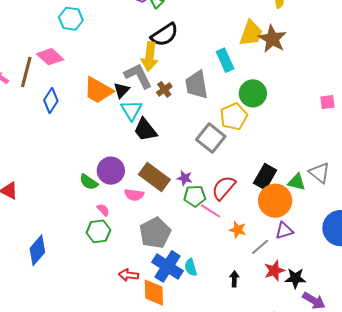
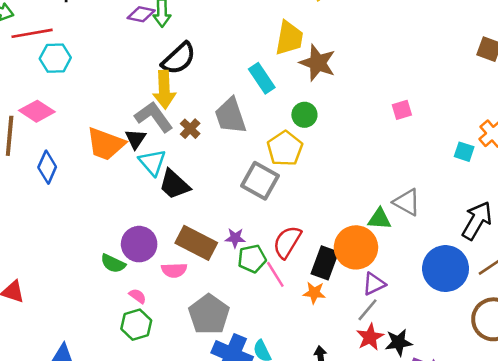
brown star: (272, 39) -> (318, 63), moved
green circle: (253, 93) -> (304, 115), size x0.7
black rectangle: (265, 177) -> (325, 263), moved
pink line: (210, 211) -> (275, 274), turned 35
gray line: (260, 247) -> (367, 310), moved

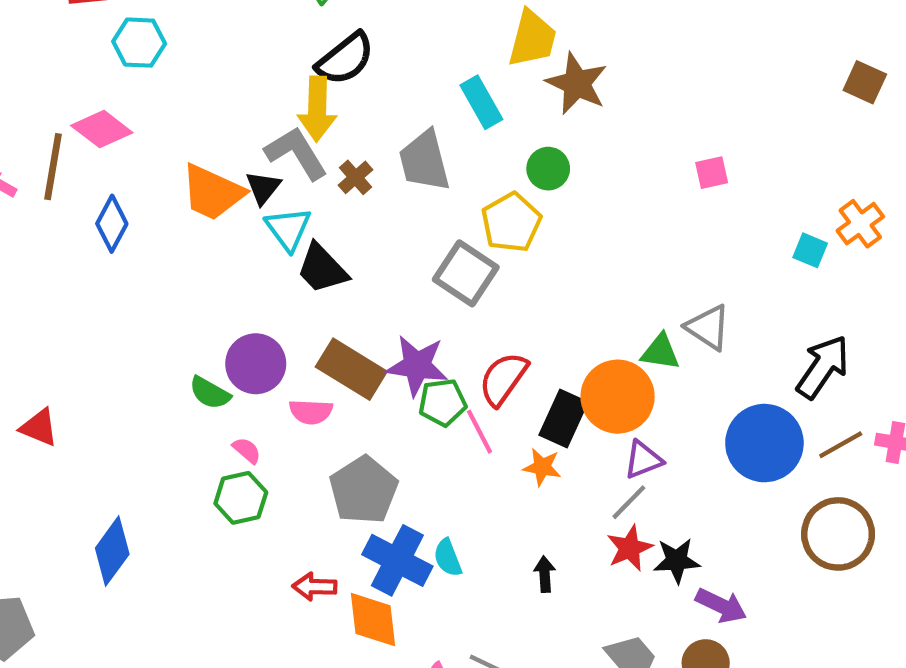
purple star: (235, 238) -> (417, 366), size x1.8

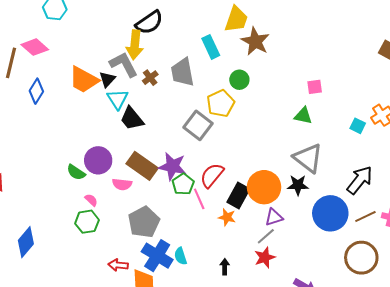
gray triangle: (708, 327) -> (308, 158), size x1.4
green triangle: (660, 352) -> (303, 116), moved
green pentagon: (443, 402) -> (183, 184), turned -30
black star: (677, 561) -> (298, 185), moved

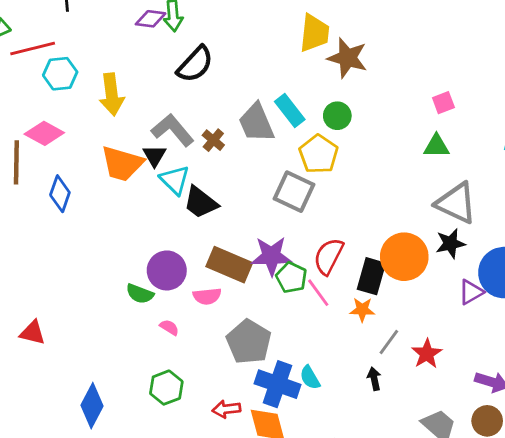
yellow arrow: (135, 45) -> (112, 94), moved
cyan rectangle: (211, 47) -> (290, 110), moved
purple triangle: (274, 217) -> (471, 292), moved
green hexagon: (87, 222) -> (166, 388), moved
gray line: (266, 236) -> (389, 342), moved

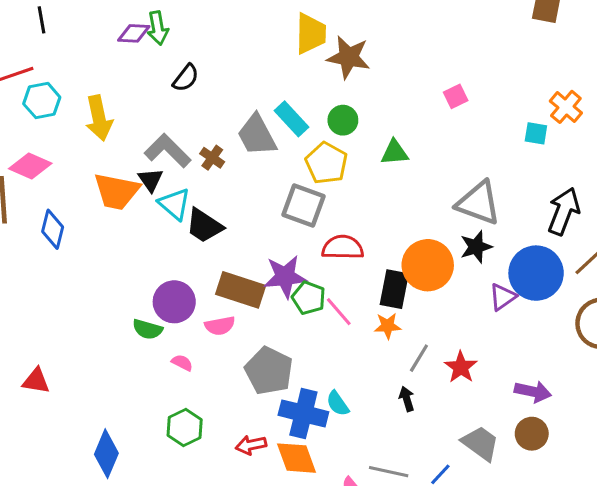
black semicircle: (195, 64) -> (186, 78), size x0.7
green triangle: (436, 146) -> (395, 152), moved
red semicircle: (329, 256) -> (343, 247), moved, turned 69

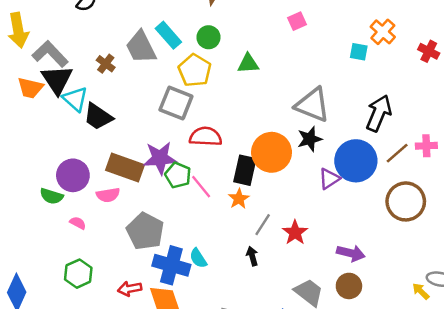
gray L-shape: (168, 151) -> (50, 54), moved
black triangle: (150, 180) -> (57, 80), size x1.6
orange trapezoid: (117, 191) -> (30, 88), size x0.7
orange star: (388, 326) -> (239, 199), turned -30

